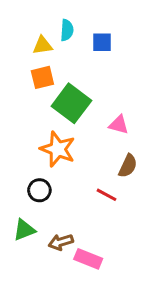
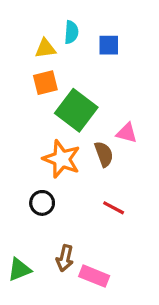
brown semicircle: (128, 166) -> (104, 154), moved, turned -45
green triangle: (24, 230) -> (19, 270), moved
brown arrow: (61, 242) -> (65, 258), turned -60

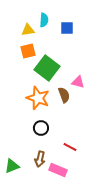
black circle: (42, 203) -> (41, 128), moved
red line: (114, 208) -> (70, 147), moved

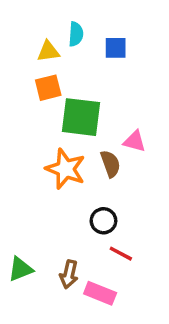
green square: (47, 68) -> (81, 117), turned -30
black circle: (41, 128) -> (103, 221), moved
green triangle: (12, 166) -> (21, 269), moved

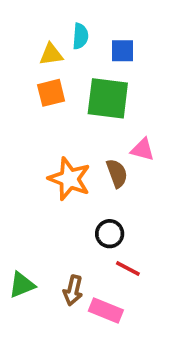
green square: (81, 117) -> (108, 98), moved

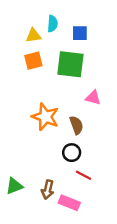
brown semicircle: (117, 173) -> (76, 125), moved

